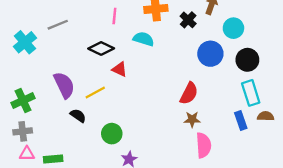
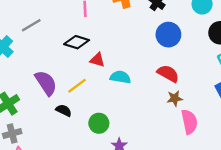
cyan semicircle: (144, 39) -> (120, 77), moved
blue circle: (210, 54) -> (168, 35), moved
red semicircle: (189, 93) -> (168, 74), turned -80

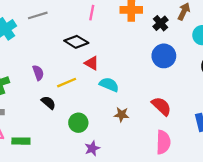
red semicircle: (168, 74) -> (161, 106), moved
purple semicircle: (46, 83) -> (38, 73), size x0.6
brown star: (175, 98) -> (122, 115), moved

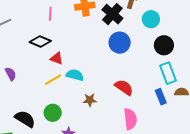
black cross: (161, 23) -> (112, 14), size x1.5
yellow line: (67, 83) -> (53, 80), moved
black semicircle: (48, 103) -> (25, 119), moved, size x1.5

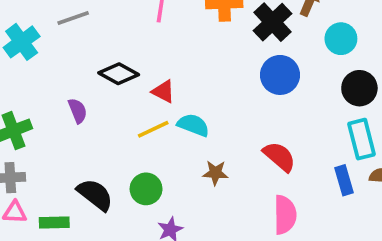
black diamond: (40, 42) -> (119, 74), moved

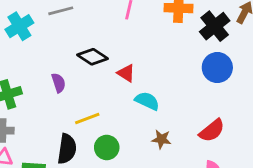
yellow line: (153, 129) -> (87, 118), moved
red semicircle: (279, 157) -> (212, 131), turned 96
black semicircle: (95, 195) -> (67, 149), turned 56

